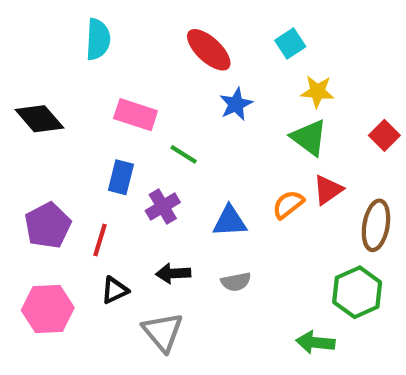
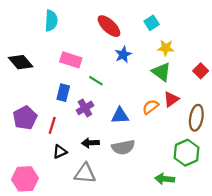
gray semicircle: (236, 282) -> (123, 147), size x1.5
pink hexagon: (48, 309) -> (25, 179), moved
gray triangle: (163, 332) -> (85, 173), turned -45

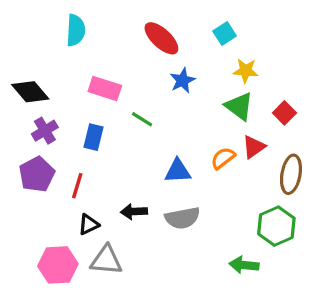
red square: (201, 71) -> (284, 113), moved
purple cross: (85, 108) -> (45, 131), moved
gray triangle: (85, 173) -> (106, 260), moved
pink hexagon: (25, 179) -> (58, 265), moved

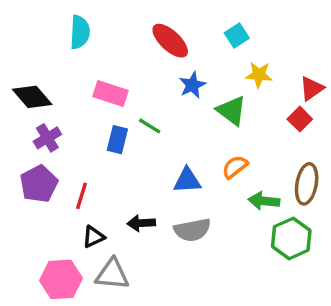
green triangle: (239, 106) -> (232, 111), moved
blue rectangle: (93, 137) -> (117, 140), moved
red triangle: (254, 147) -> (312, 88), moved
green arrow: (244, 265) -> (264, 201), moved

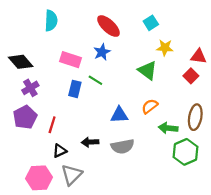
blue star: (192, 85) -> (102, 52), moved
red triangle: (312, 88) -> (199, 56), turned 42
gray triangle: (112, 274) -> (72, 175), turned -50

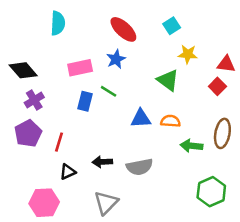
pink rectangle: (71, 60) -> (80, 68), turned -30
orange semicircle: (150, 106) -> (170, 121), turned 42
blue triangle: (119, 115) -> (141, 119), moved
green hexagon: (185, 152) -> (211, 192), moved
gray triangle: (72, 175) -> (106, 203), moved

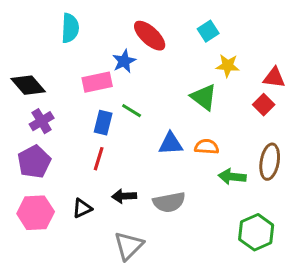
blue star: (116, 59) -> (124, 61), moved
red line: (59, 142) -> (99, 159), moved
pink hexagon: (44, 203) -> (36, 213), moved

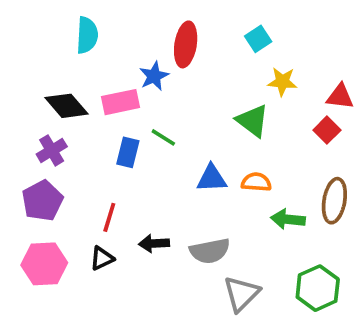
red ellipse: (150, 36) -> (186, 44), turned 56
black diamond: (28, 85) -> (67, 106), moved
red line: (99, 159) -> (109, 217), moved
gray triangle: (129, 246) -> (241, 294), moved

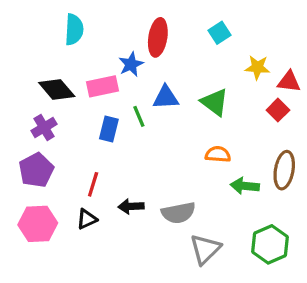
yellow star: (282, 82) -> (257, 67), moved
green line: (163, 137) -> (139, 116), turned 35
blue triangle: (212, 178) -> (166, 97), moved

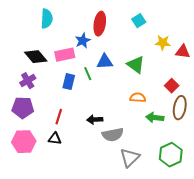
red square: (278, 110) -> (172, 86), moved
purple pentagon: (36, 170) -> (23, 108), turned 30
black arrow: (131, 206) -> (95, 120), moved
black triangle: (87, 219) -> (55, 139), turned 32

